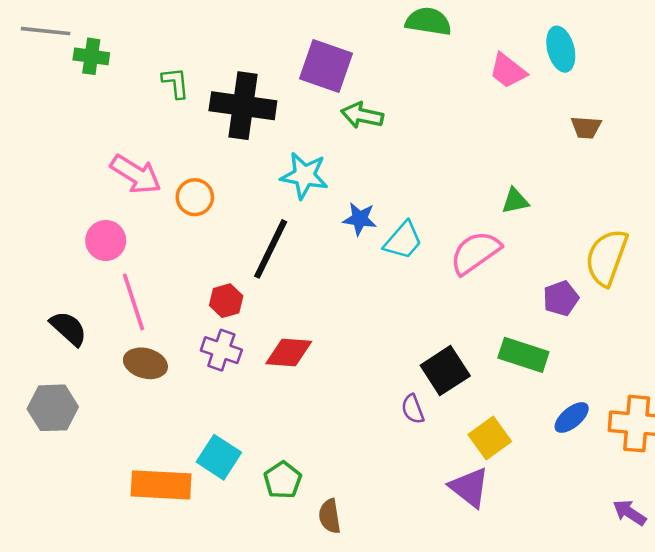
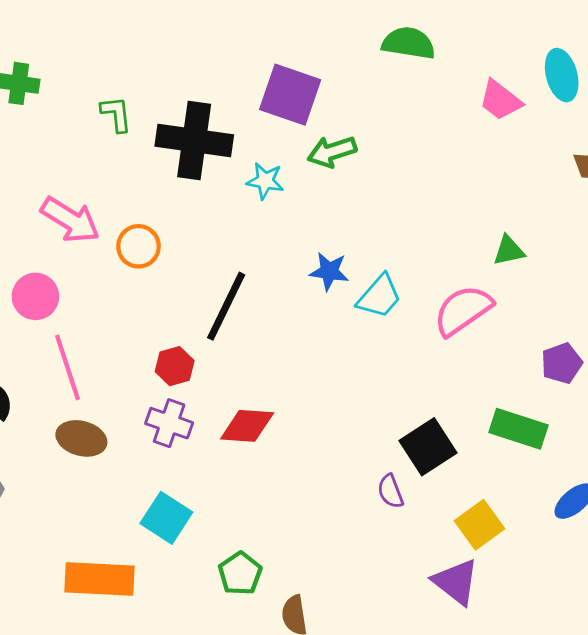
green arrow: (362, 115) -> (332, 152), turned -30
cyan star: (304, 176) -> (265, 181), moved, size x0.7
cyan square: (219, 457) -> (166, 518), moved

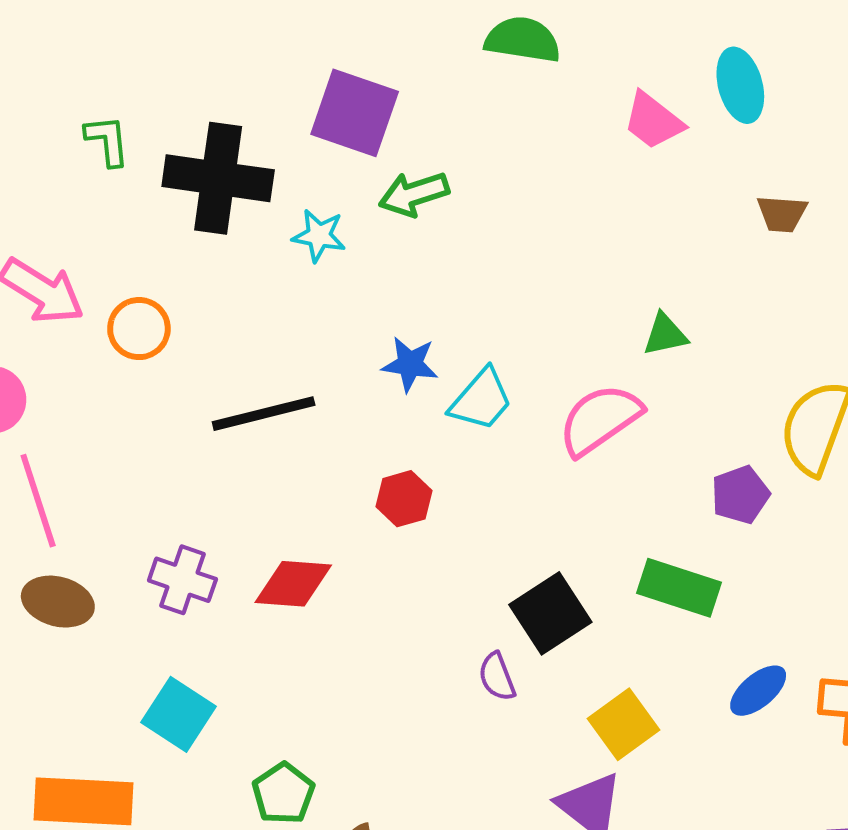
black line: (226, 306) -> (264, 414), turned 50
red hexagon: (175, 366) -> (404, 499), moved

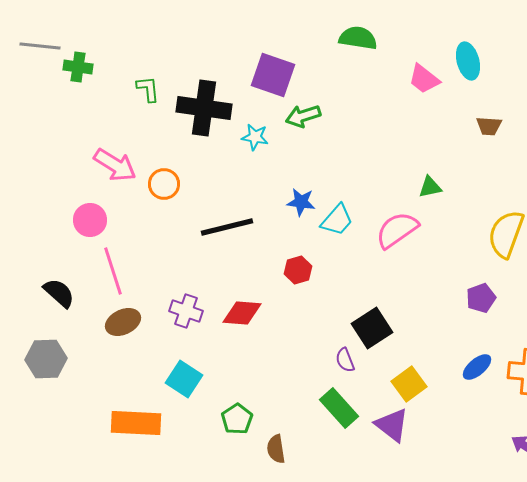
purple pentagon: (740, 495) -> (481, 298), moved
green rectangle: (679, 588) -> (339, 408), moved, turned 30
brown ellipse: (58, 602) -> (123, 322), turned -40

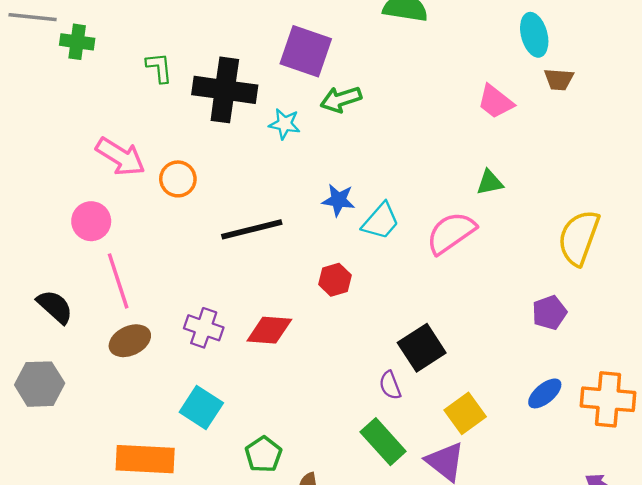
pink trapezoid: (424, 79) -> (496, 102), moved
brown trapezoid: (489, 126) -> (559, 79), moved

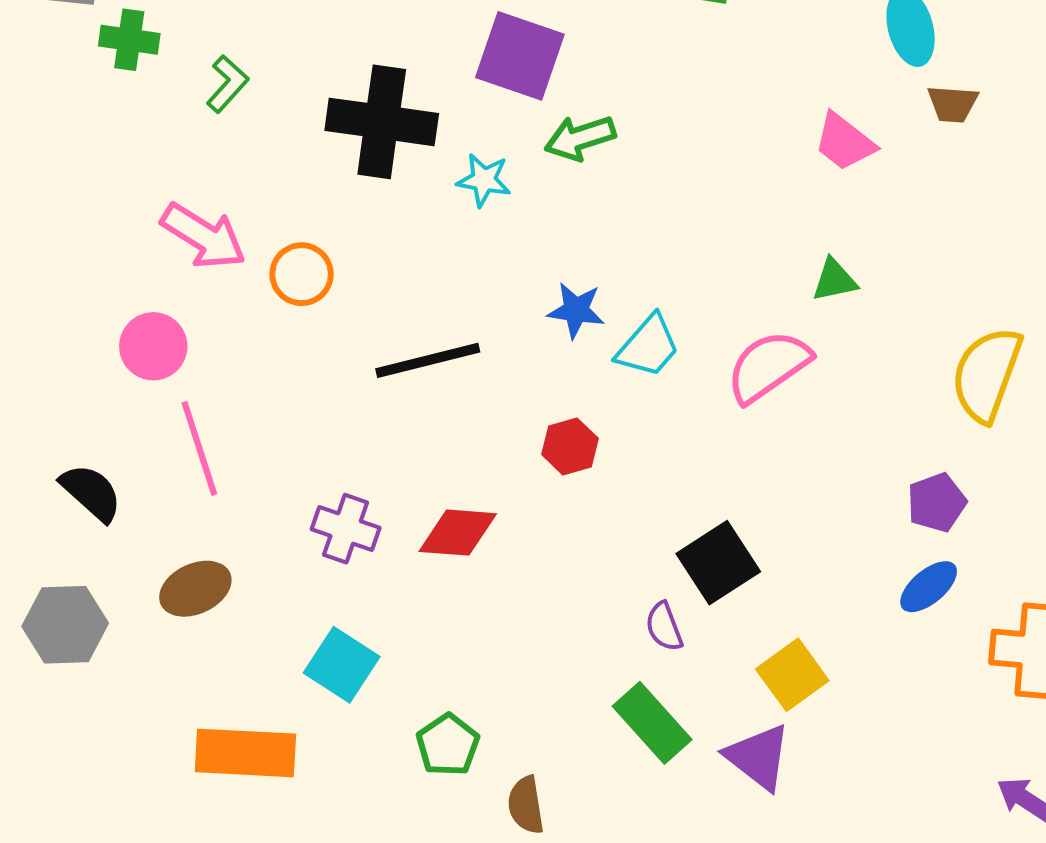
green L-shape: (159, 68) -> (227, 84), moved, turned 48
brown ellipse: (130, 341) -> (195, 589), moved
blue ellipse: (545, 393) -> (929, 587), moved

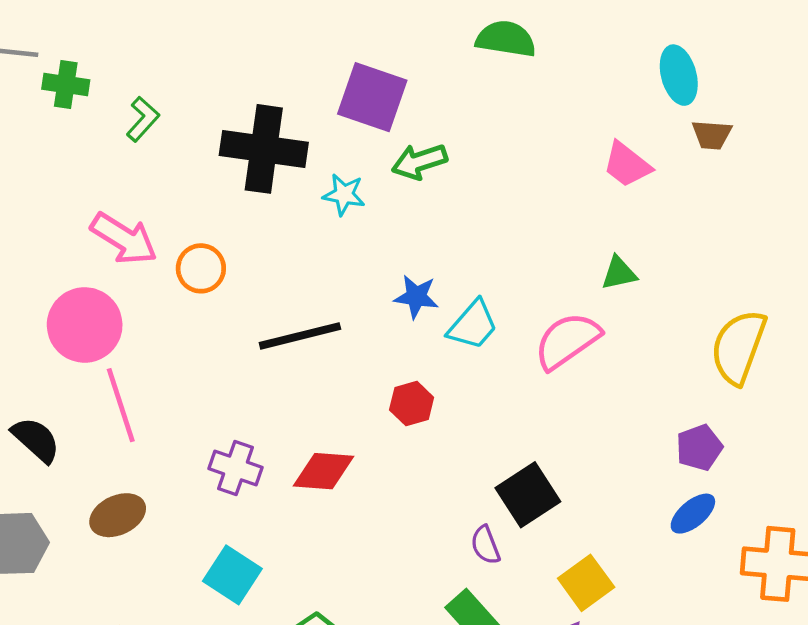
pink circle: (153, 346) -> (85, 325), size x1.4

